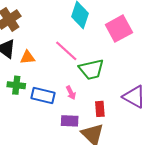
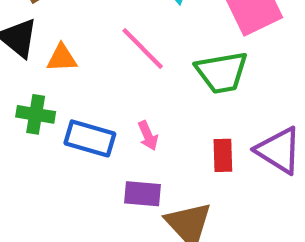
green trapezoid: (91, 69) -> (222, 72), moved
red rectangle: (100, 109) -> (223, 155), moved

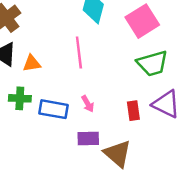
pink line: (143, 49) -> (79, 53), turned 44
green trapezoid: (222, 72) -> (152, 63), moved

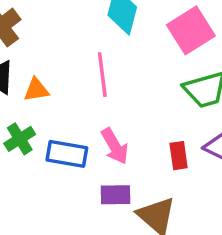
green cross: (20, 98) -> (20, 139), turned -35
pink arrow: (88, 104) -> (115, 146), size x1.5

